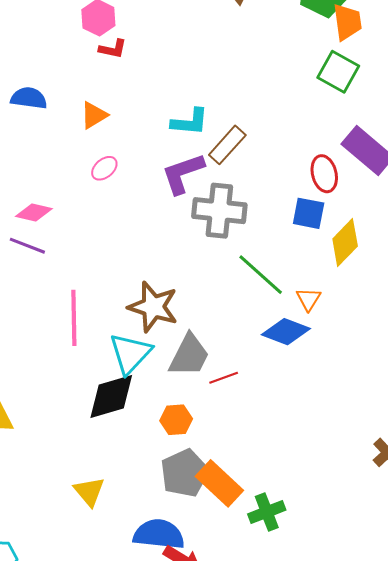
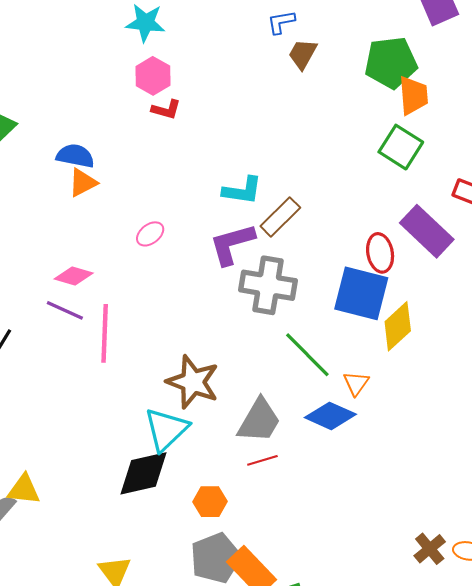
orange triangle: (94, 115) -> (83, 183), moved
blue square: (309, 213) -> (361, 293), size x1.6
pink line: (74, 318) -> (105, 333), moved
gray trapezoid: (189, 355) -> (259, 421), moved

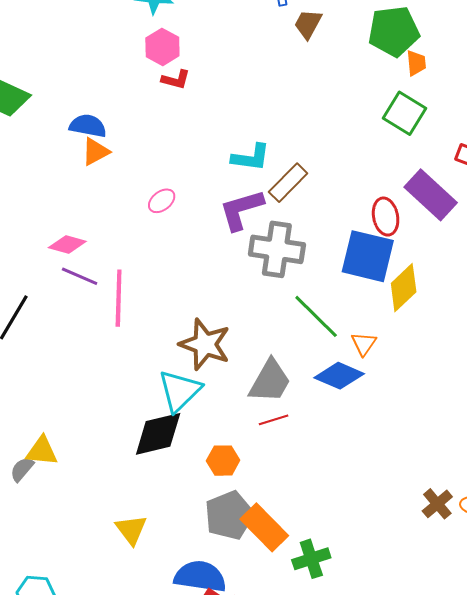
orange trapezoid: (413, 95) -> (416, 63), size x0.7
pink diamond: (74, 276) -> (67, 245), moved

